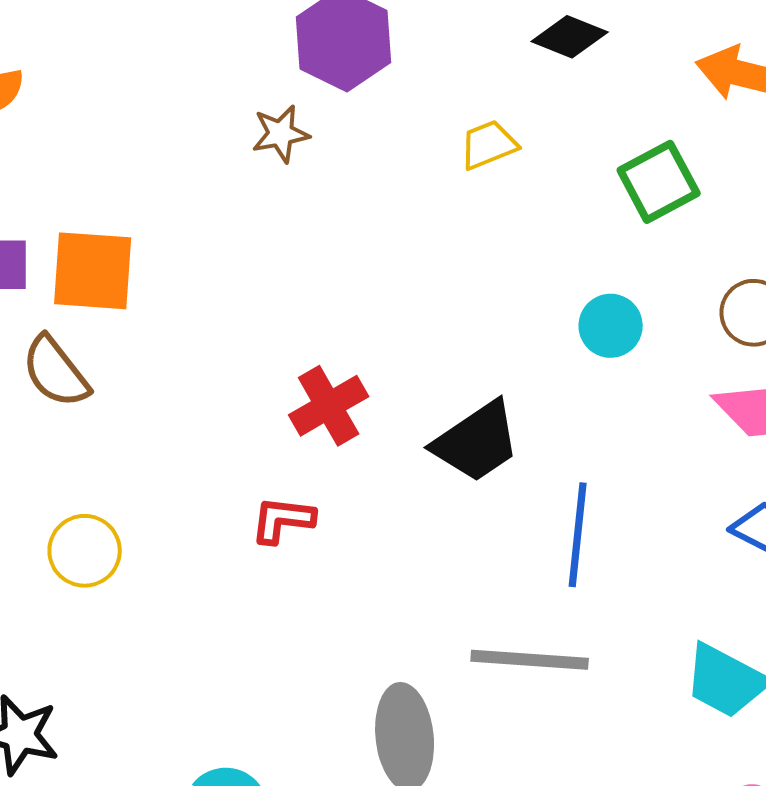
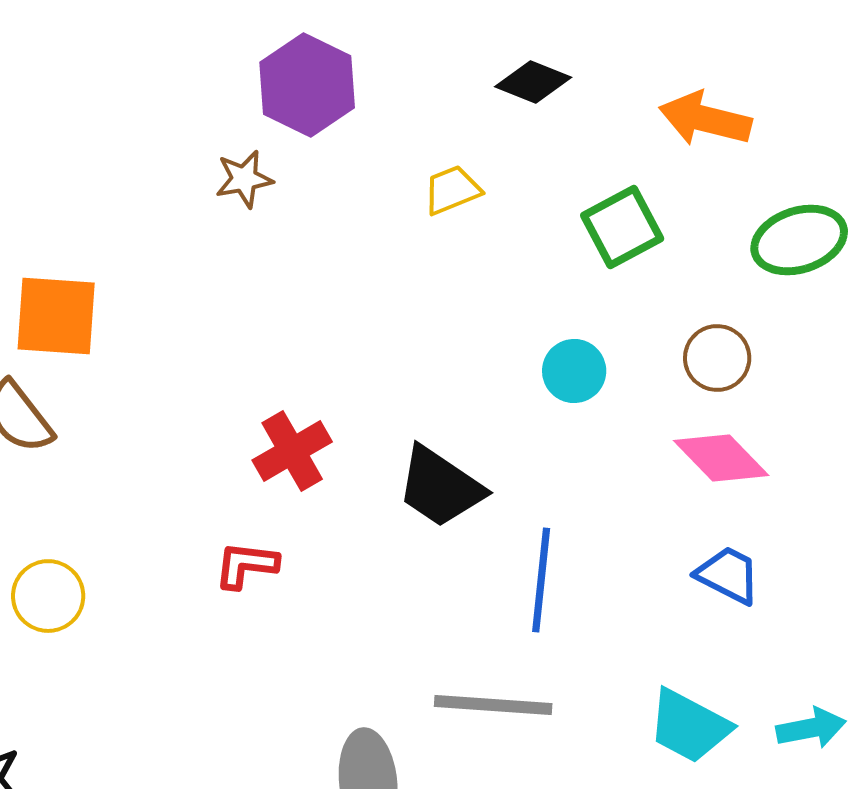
black trapezoid: (477, 442) -> (440, 487), turned 68

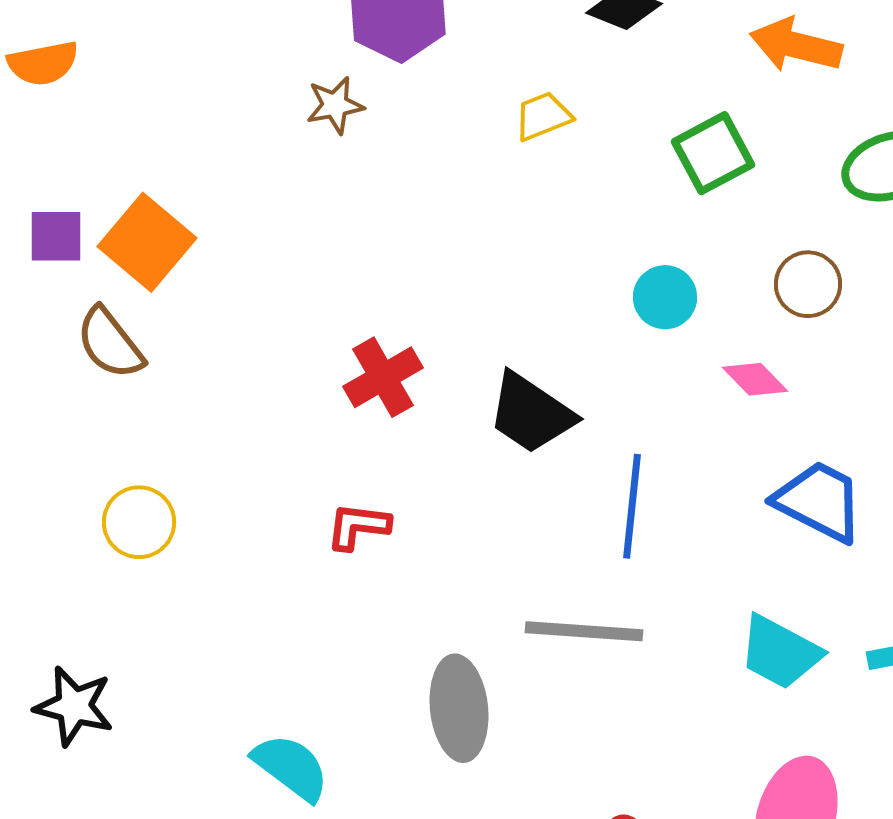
orange square: (56, 316) -> (147, 242), turned 36
pink diamond: (721, 458) -> (755, 379), moved, size x0.7
red L-shape: (246, 565) -> (358, 526), moved
blue trapezoid: (728, 575) -> (819, 501), size x1.4

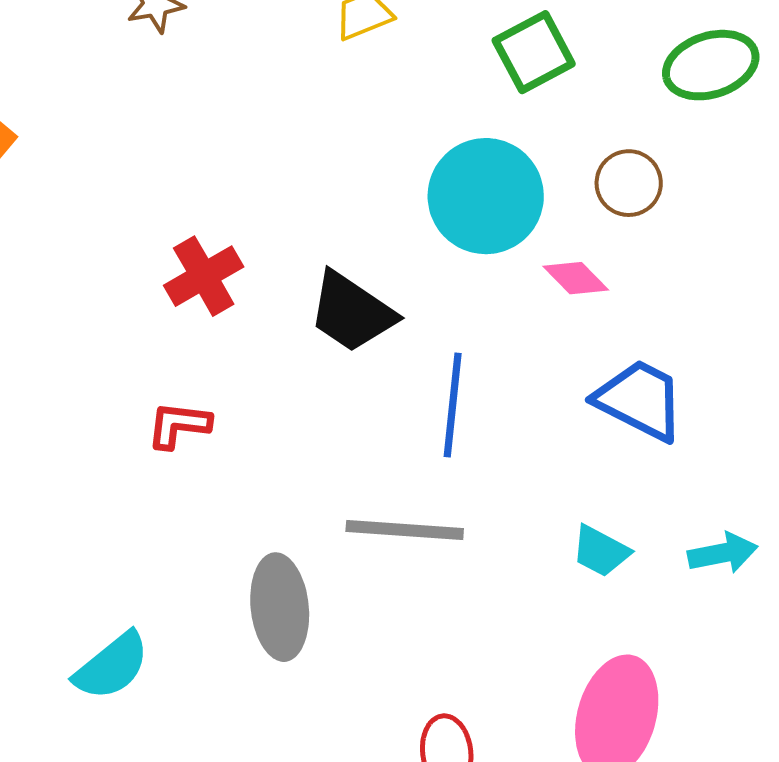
cyan circle: (665, 297) -> (486, 196), size x1.8
cyan trapezoid: (780, 652) -> (601, 551), size x0.7
cyan semicircle: (291, 767) -> (112, 666), turned 104

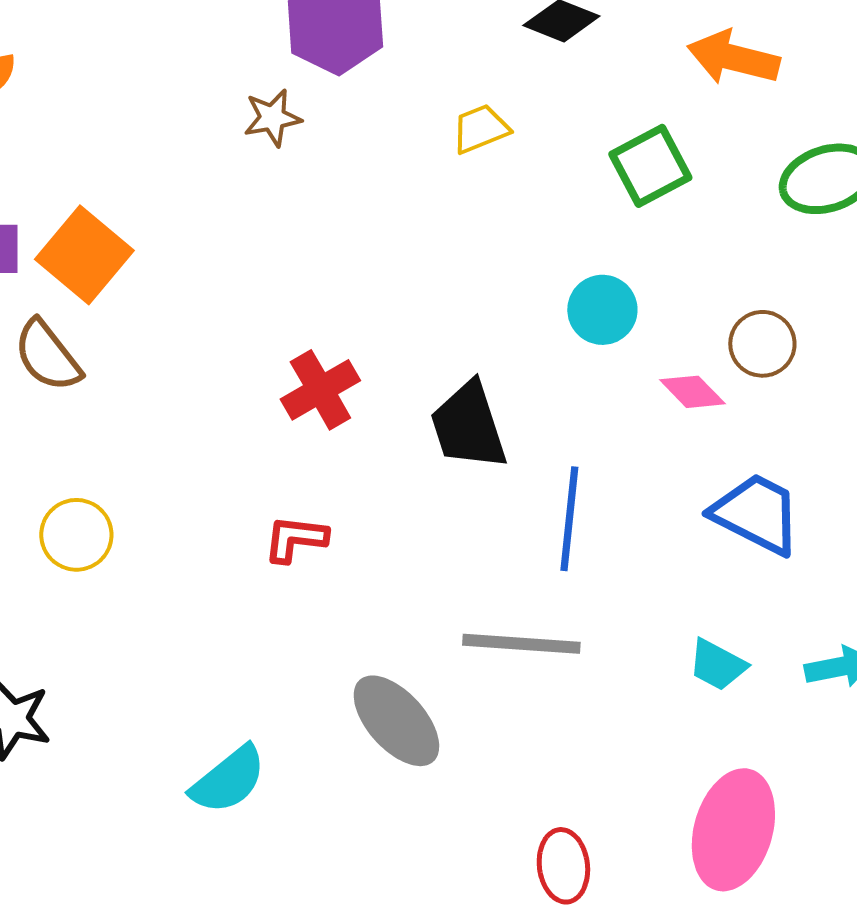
brown circle: (629, 183) -> (762, 344), moved
cyan circle: (486, 196) -> (602, 310), size x0.6
black trapezoid: (352, 312) -> (468, 426), turned 38
gray ellipse: (280, 607) -> (396, 721), turned -36

